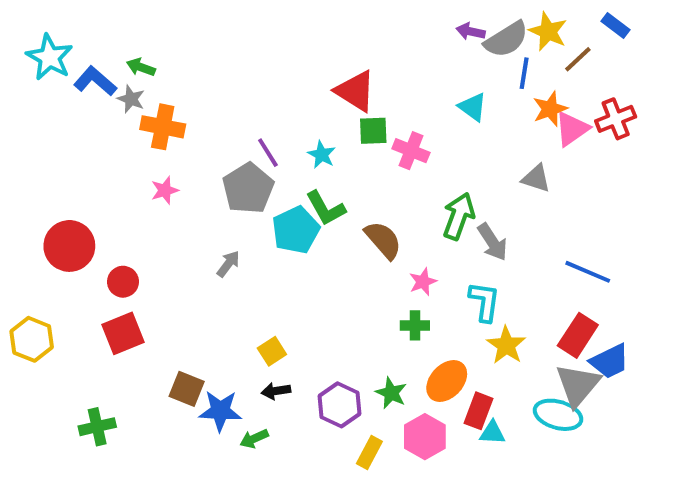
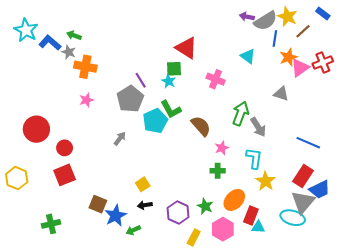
green square: (373, 131) -> (174, 69), moved
blue star: (220, 411) -> (116, 216), turned -30

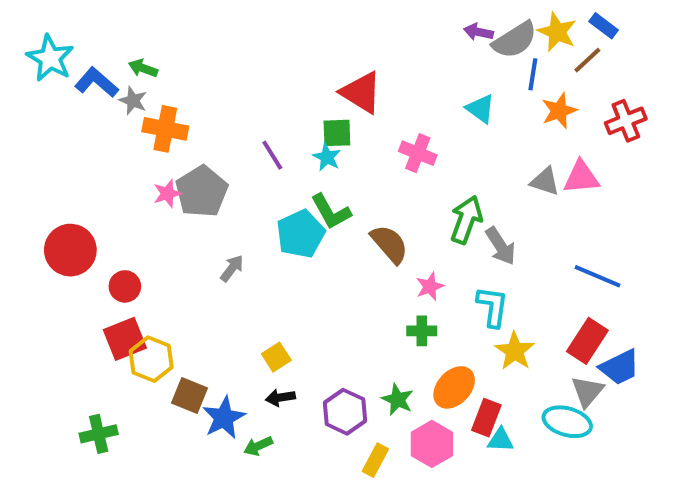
blue rectangle: (323, 14) -> (604, 26), moved
pink triangle: (300, 68) -> (581, 177), moved, turned 30
gray pentagon: (130, 99) -> (202, 191), moved
yellow hexagon: (17, 178) -> (151, 359), moved
gray triangle: (303, 202) -> (587, 391), size x0.7

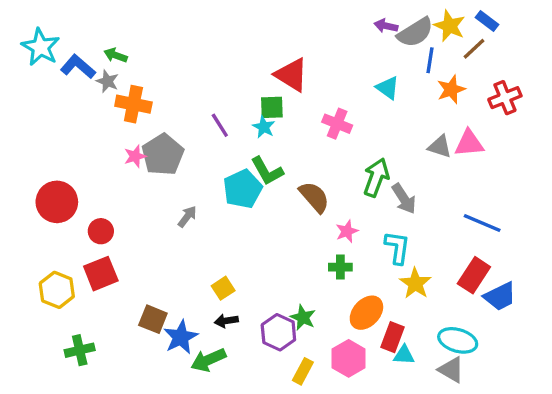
yellow hexagon: (151, 359) -> (57, 290), moved
gray triangle: (587, 391) -> (451, 370), moved, turned -40
green star: (398, 400) -> (303, 318), moved
green arrow: (258, 446) -> (208, 360), size x1.5

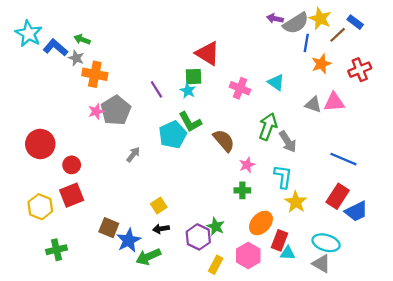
blue rectangle: (487, 21) -> (355, 22), moved
cyan triangle: (388, 88) -> (276, 82), moved

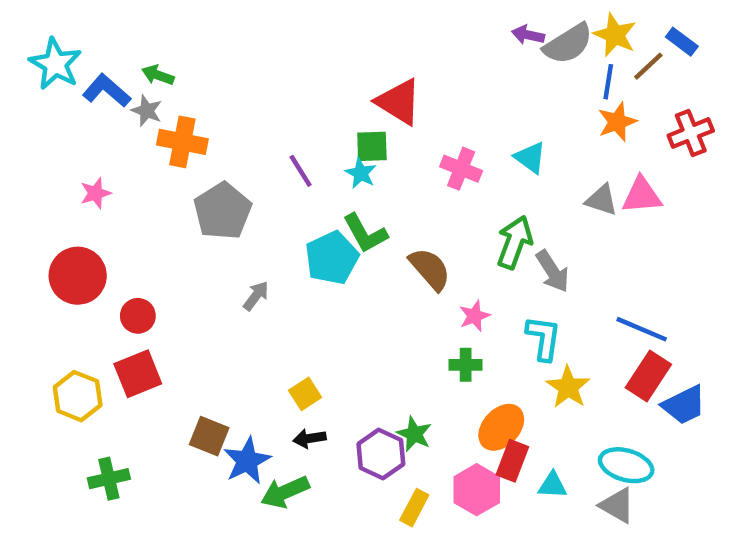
blue line: (306, 43) -> (608, 82), moved
pink star: (96, 111) -> (95, 193), moved
blue line: (343, 159) -> (642, 329), moved
red rectangle: (280, 240) -> (512, 461), moved

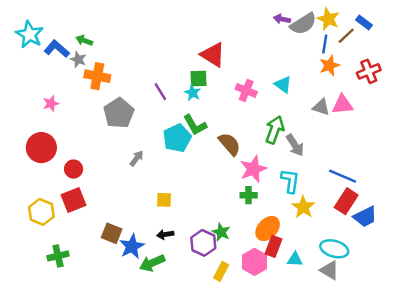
pink star: (474, 316) -> (253, 169), size x1.6
yellow square: (305, 394) -> (164, 200), moved, turned 35

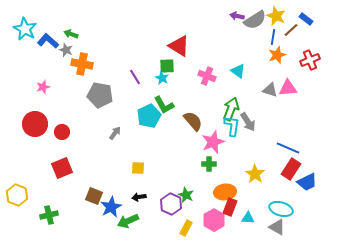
gray pentagon: (119, 113) -> (100, 95), turned -30
red circle: (74, 169) -> (62, 132), moved
cyan L-shape: (290, 181) -> (232, 126), moved
yellow hexagon: (41, 212) -> (17, 195), moved
orange ellipse: (268, 229) -> (225, 192), turned 40

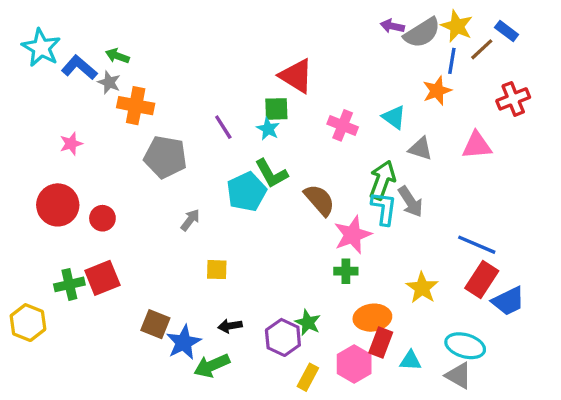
orange star: (277, 55) -> (437, 91), moved
gray triangle: (270, 90) -> (420, 149), moved
yellow square: (138, 168) -> (217, 270), moved
green cross: (49, 215) -> (69, 284), moved

